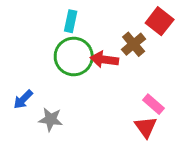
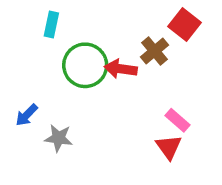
cyan rectangle: (71, 21) -> (51, 24), moved

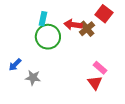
cyan rectangle: (51, 24) -> (43, 19), moved
red arrow: (121, 69) -> (73, 25), moved

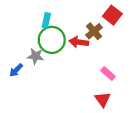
red arrow: (73, 25) -> (79, 42), moved
gray star: (33, 78) -> (36, 56), moved
red triangle: (95, 83) -> (103, 99), moved

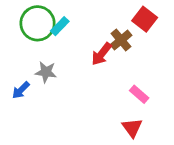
cyan rectangle: (46, 20) -> (60, 26), turned 32
green circle: (52, 40) -> (38, 23), moved
red arrow: (79, 42) -> (102, 54), turned -60

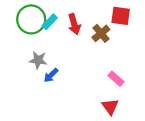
red square: (145, 19) -> (121, 16), turned -30
red arrow: (102, 54) -> (74, 24), moved, turned -54
blue arrow: (21, 90) -> (51, 75), moved

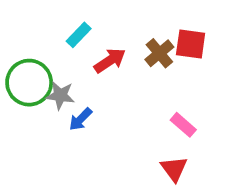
red square: (121, 16) -> (191, 44), moved
green circle: (31, 19) -> (29, 83), moved
red arrow: (74, 24) -> (110, 61), moved, turned -108

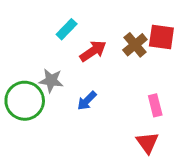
green circle: (29, 83) -> (25, 101), moved
blue arrow: (80, 119) -> (87, 101), moved
pink rectangle: (183, 125) -> (155, 105), turned 35

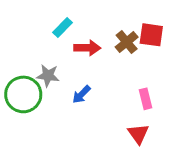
red arrow: (93, 51) -> (87, 48), turned 35

